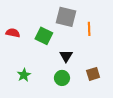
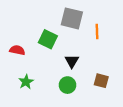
red semicircle: (13, 33) -> (17, 50), moved
brown square: (93, 74) -> (101, 81), turned 32

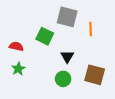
brown square: (101, 81) -> (95, 75), size x1.5
green star: (26, 82) -> (18, 69), moved

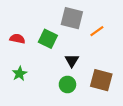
orange line: (91, 29) -> (97, 31), turned 56
red semicircle: (16, 46) -> (17, 39), moved

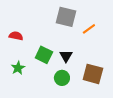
green square: (48, 39) -> (44, 55), moved

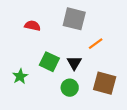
orange line: (89, 29) -> (96, 44), moved
red semicircle: (16, 36) -> (32, 26), moved

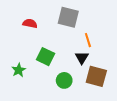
orange line: (96, 44) -> (88, 40), turned -72
black triangle: (74, 63) -> (82, 58), moved

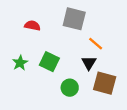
orange line: (88, 40) -> (96, 44), turned -32
green star: (19, 70) -> (20, 63), moved

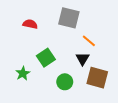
green square: (49, 62) -> (46, 58), turned 30
green star: (20, 63) -> (23, 73), moved

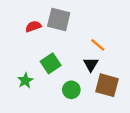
gray square: (69, 18) -> (59, 20), moved
red semicircle: (30, 24) -> (33, 26), turned -32

